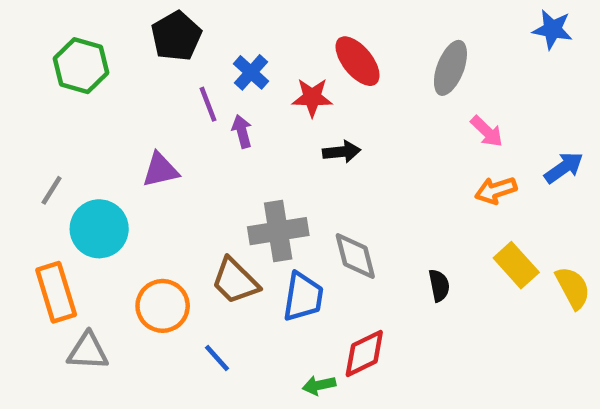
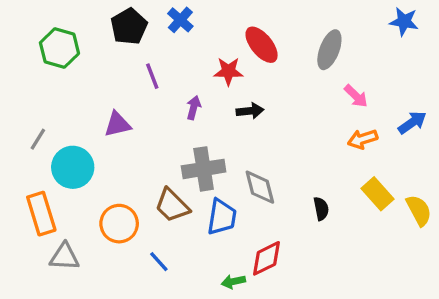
blue cross: (251, 72) -> (180, 20), moved
purple arrow: (242, 131) -> (194, 108), moved, turned 30

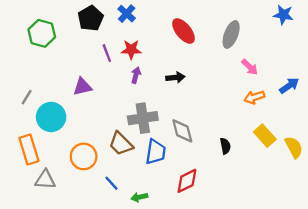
red star: (228, 71) -> (131, 50), moved
green arrow: (233, 282) -> (139, 197), moved

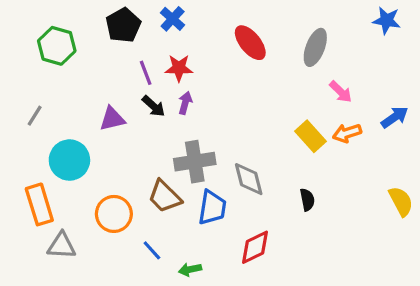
black arrow: (175, 77) -> (154, 106), moved, turned 48
gray line: (27, 97) -> (35, 116), moved
yellow rectangle: (265, 136) -> (311, 136), moved

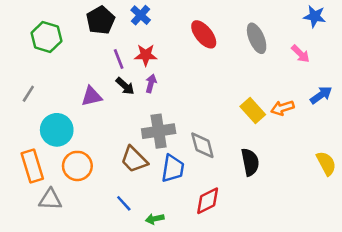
gray ellipse: (315, 47) -> (257, 38), turned -44
pink arrow: (341, 92) -> (300, 54), moved
black semicircle: (307, 200) -> (250, 162), size x1.5
orange circle: (114, 214) -> (77, 166), moved

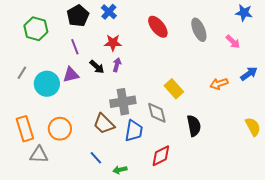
purple line: (119, 59) -> (75, 47), moved
yellow rectangle: (253, 110) -> (174, 89), moved
cyan circle: (57, 130) -> (47, 84), moved

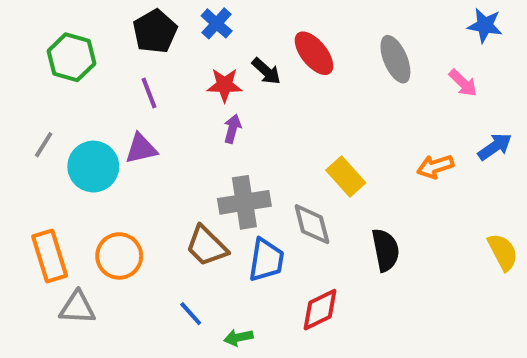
black arrow: (97, 67) -> (266, 71), moved

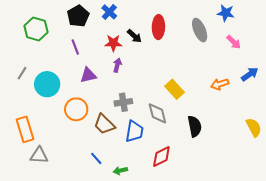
blue star: (485, 25) -> (226, 13), moved
red ellipse: (314, 53) -> (158, 27), turned 40
purple triangle: (141, 149) -> (88, 75), moved
gray cross: (244, 202) -> (123, 102), size x0.7
orange circle: (119, 256) -> (76, 109), moved

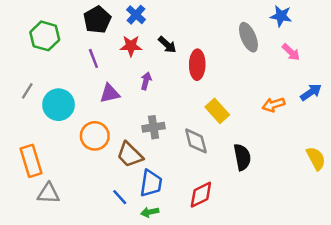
red ellipse: (158, 27) -> (197, 65), moved
red star: (113, 43) -> (131, 46), moved
blue trapezoid: (134, 131) -> (151, 183), moved

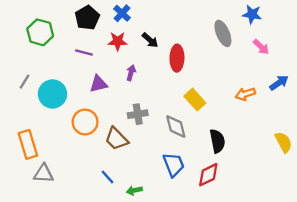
purple line: (93, 58) -> (84, 52), turned -54
blue trapezoid: (151, 183) -> (174, 165), moved, turned -30
red diamond: (201, 195) -> (208, 175), moved

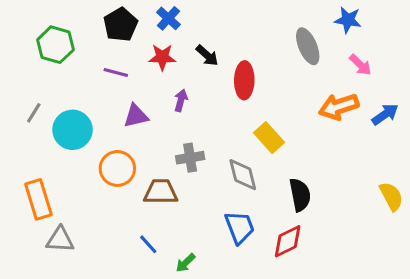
orange arrow: (245, 94) -> (339, 107), moved, size x1.4
brown trapezoid: (116, 139) -> (161, 192), turned 135
green arrow: (134, 190) -> (185, 263), turned -32

